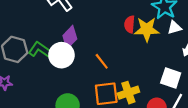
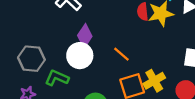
green L-shape: (40, 50) -> (57, 78), moved

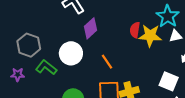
purple diamond: (85, 36) -> (90, 28), moved

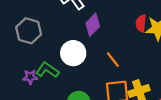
gray hexagon: (29, 45) -> (29, 31), moved
purple star: (18, 75) -> (30, 77), moved

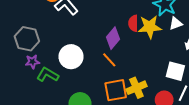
purple diamond: (93, 25) -> (113, 38), moved
purple star: (30, 77) -> (32, 62), moved

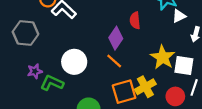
yellow star: (150, 27) -> (163, 57), moved, turned -30
gray hexagon: (27, 39) -> (25, 33), moved

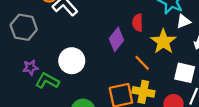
yellow star: (163, 57) -> (163, 42), moved
orange line: (114, 61) -> (142, 63), moved
yellow cross: (145, 87) -> (143, 92), turned 36

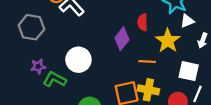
orange line: (142, 63) -> (147, 62), turned -42

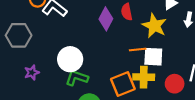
purple diamond: (122, 39) -> (106, 19), moved
white square: (189, 71) -> (153, 57), moved
green L-shape: (55, 79) -> (77, 78), moved

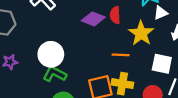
purple diamond: (106, 19) -> (93, 19), turned 75
white square: (153, 57) -> (162, 64), moved

